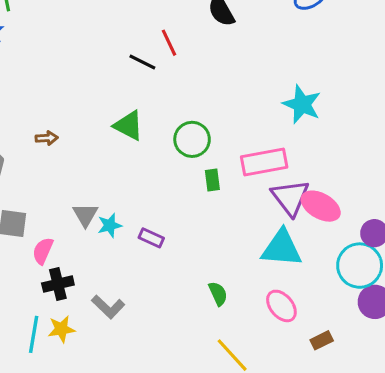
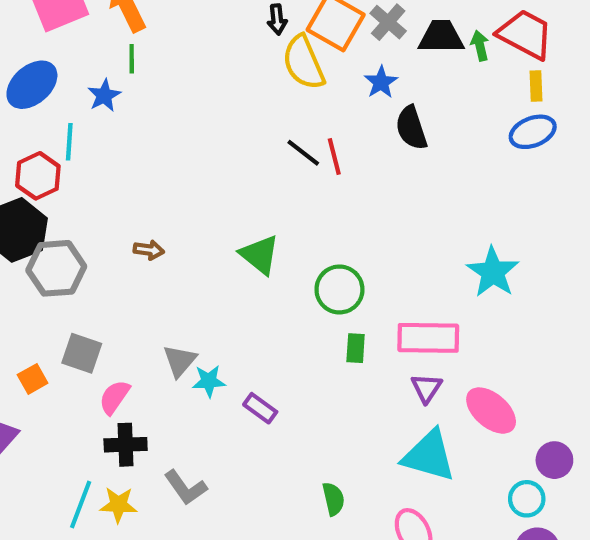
black line: (142, 62) -> (303, 153), moved
purple triangle: (290, 197) -> (426, 388), moved, size x0.6
cyan circle: (360, 266) -> (527, 499), size x0.6

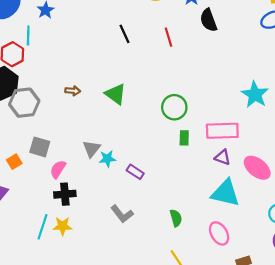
black line: (303, 153) -> (125, 34), moved, turned 30
green triangle: (260, 255) -> (116, 94), moved
purple triangle: (426, 388) -> (223, 157), turned -42
gray L-shape: (186, 488) -> (122, 214), moved

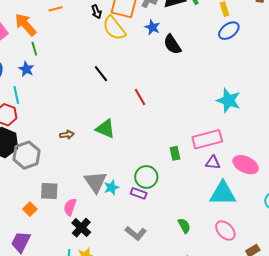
red line: (169, 37) -> (140, 97), moved
green circle: (174, 107) -> (146, 177), moved
gray triangle: (92, 149) -> (95, 182), size x1.4
black cross: (65, 194) -> (81, 228), turned -30

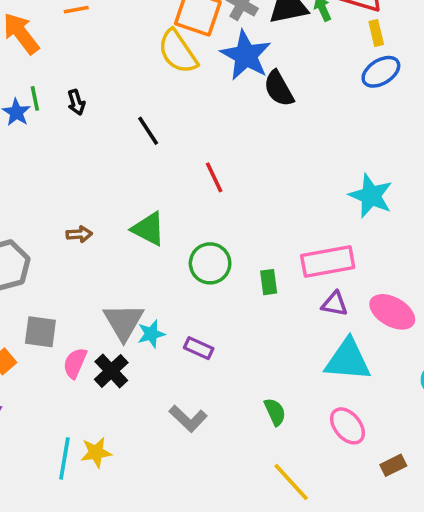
black arrow: (96, 12) -> (76, 102), moved
blue star: (152, 27) -> (246, 55), size x1.8
green line: (34, 49) -> (35, 98), moved
green circle: (146, 177) -> (210, 263), moved
black cross: (81, 228) -> (111, 371), moved

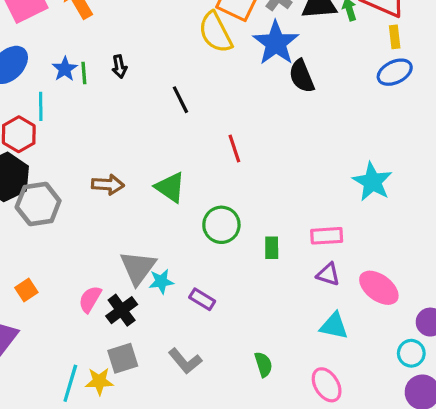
green line: (35, 98) -> (84, 73), moved
brown arrow: (79, 234) -> (108, 185), size x1.4
pink rectangle: (328, 261) -> (327, 236), size x0.7
gray square: (40, 332) -> (123, 358), moved, turned -32
cyan triangle: (348, 360) -> (334, 326), size x0.7

